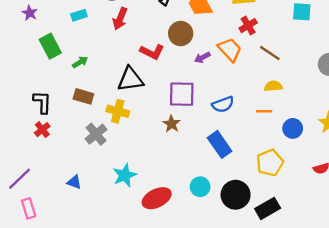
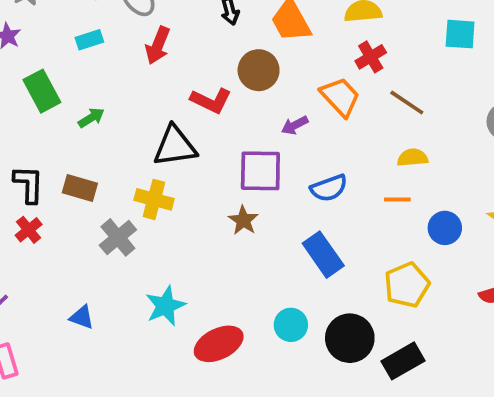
purple arrow: (202, 58) -> (295, 125), moved
brown rectangle: (83, 96) -> (80, 188), moved

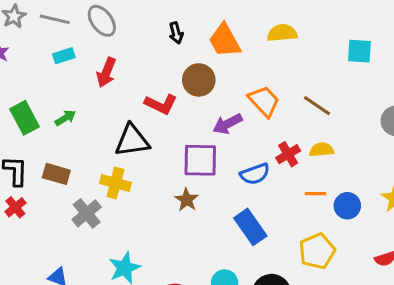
red arrow: (158, 45) -> (106, 72), moved
red cross: (371, 57) -> (288, 154), moved
green rectangle: (42, 91) -> (24, 118), moved
purple arrow: (295, 125) -> (228, 124), size x1.4
orange line: (397, 199) -> (315, 194), moved

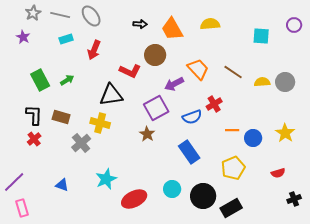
black arrow: (176, 33) -> (140, 24), turned -72
yellow semicircle: (322, 150) -> (262, 82), moved
purple square: (200, 160) -> (156, 108), turned -30

